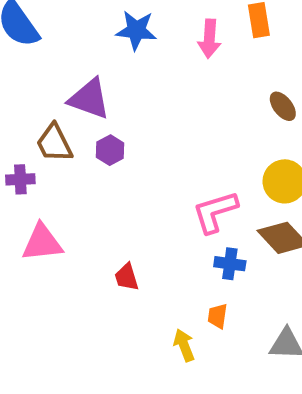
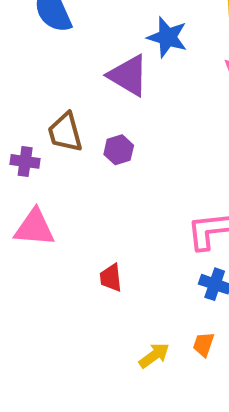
purple triangle: (89, 99) -> (128, 75), moved
orange trapezoid: (218, 316) -> (204, 344), moved
yellow arrow: (184, 345) -> (154, 355), turned 64

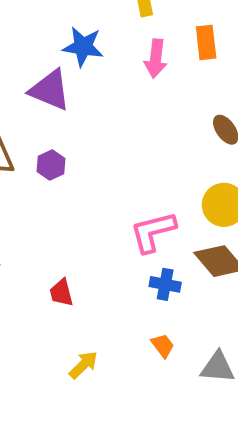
orange trapezoid: (204, 344) -> (163, 346), turned 132
yellow arrow: (154, 355) -> (83, 365), moved

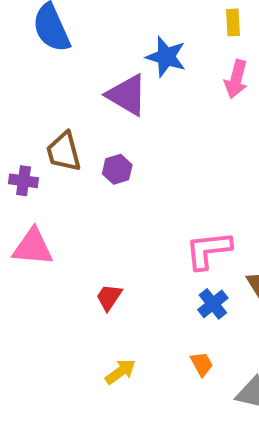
blue cross: (165, 284) -> (213, 304), turned 32
red trapezoid: (61, 293) -> (109, 297), turned 40

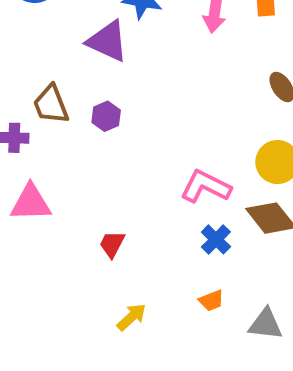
pink L-shape: (208, 250) -> (206, 187), turned 39
orange trapezoid: (202, 364) -> (211, 300), turned 104

